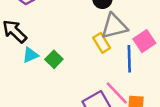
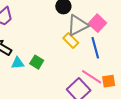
pink square: (144, 41) -> (97, 23), moved
cyan triangle: (30, 55) -> (18, 63), turned 32

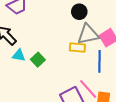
yellow rectangle: (71, 41) -> (77, 48), turned -56

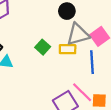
green square: (38, 60) -> (43, 47), moved

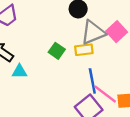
blue line: (92, 62) -> (92, 81), moved

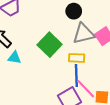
yellow rectangle: (84, 50) -> (77, 58), moved
green square: (57, 51) -> (50, 45), size x1.6

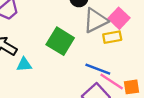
yellow rectangle: (77, 58) -> (112, 37), moved
blue line: (76, 76) -> (98, 69), turned -55

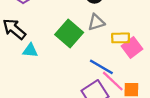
pink square: (119, 18) -> (132, 47), moved
gray triangle: (95, 20) -> (96, 22), moved, size x0.7

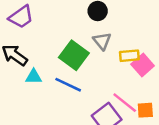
gray triangle: (96, 22) -> (102, 41), turned -48
blue line: (101, 67) -> (68, 85), moved

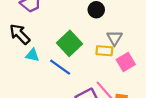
gray triangle: (102, 41) -> (115, 38), moved
yellow rectangle: (129, 56) -> (104, 51), moved

